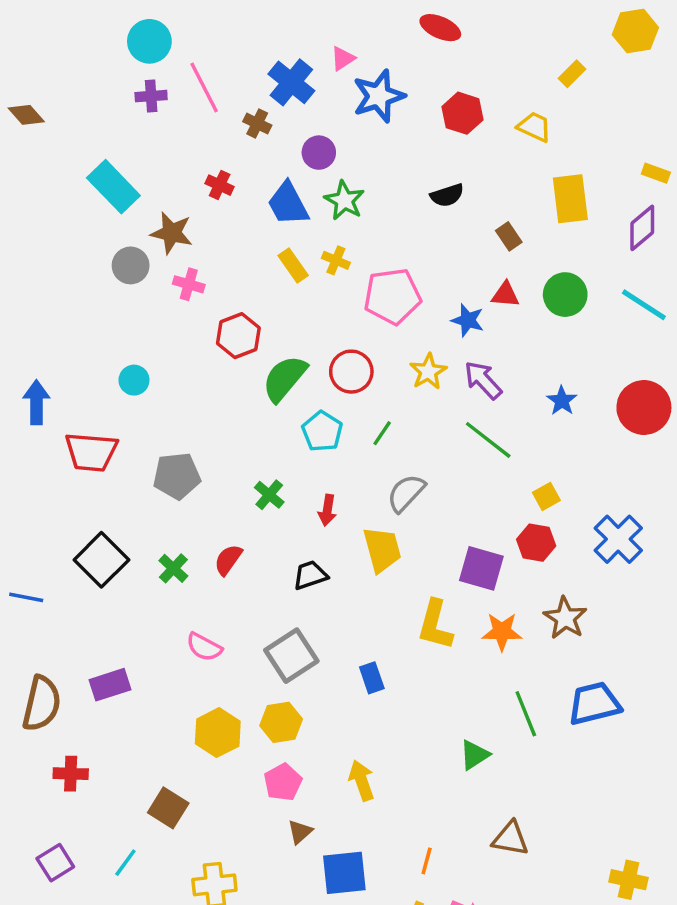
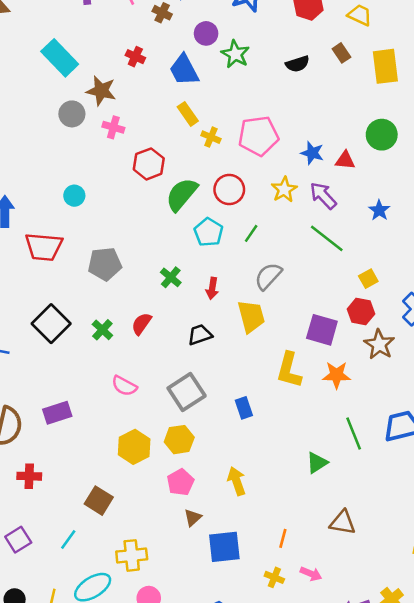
green star: (344, 200) -> (235, 54), moved
brown rectangle: (509, 236) -> (341, 53), moved
yellow cross: (336, 260) -> (211, 137), moved
red triangle: (505, 295) -> (345, 160), moved
brown star: (565, 618) -> (379, 344), moved

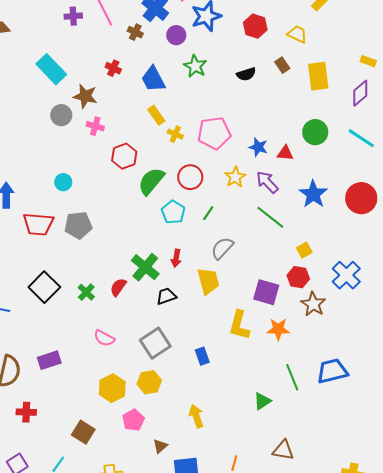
purple circle: (206, 33) -> (176, 35), moved
blue star: (379, 210) -> (313, 194), size x1.6
gray pentagon: (105, 264) -> (78, 225), moved
green cross: (171, 277) -> (145, 267), moved, size x1.6
pink pentagon: (180, 482) -> (133, 420), moved

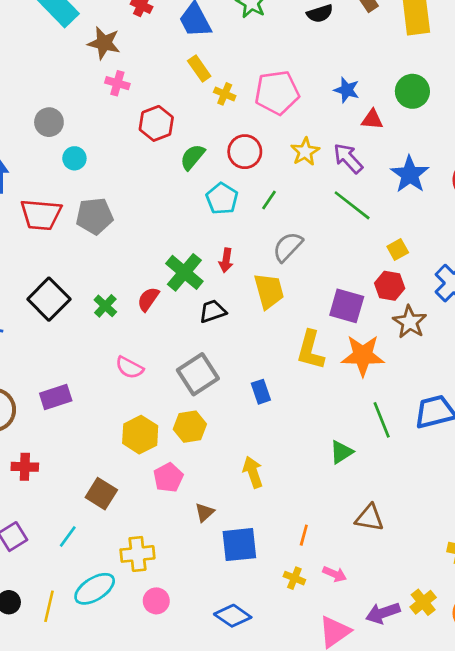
gray circle: (61, 115) -> (49, 122), moved
blue star: (258, 147) -> (347, 90), moved
green semicircle: (151, 181) -> (192, 157), size x0.7
orange star: (278, 329) -> (363, 355), size x1.4

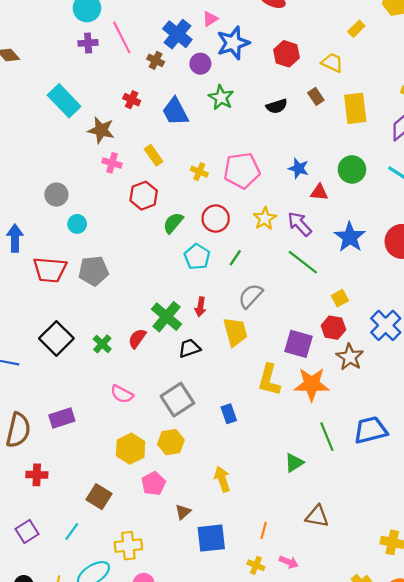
yellow rectangle: (199, 68) -> (153, 155), moved

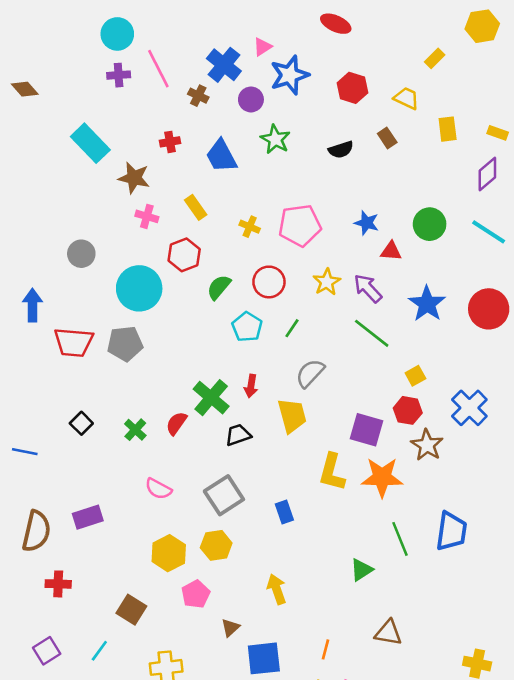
red cross: (132, 100) -> (170, 142), turned -35
yellow rectangle: (355, 108) -> (448, 129), moved, size x0.7
cyan circle: (77, 224) -> (139, 288), moved, size x2.0
black square: (56, 338) -> (81, 423), size x0.6
blue trapezoid: (370, 430) -> (451, 531), turned 112

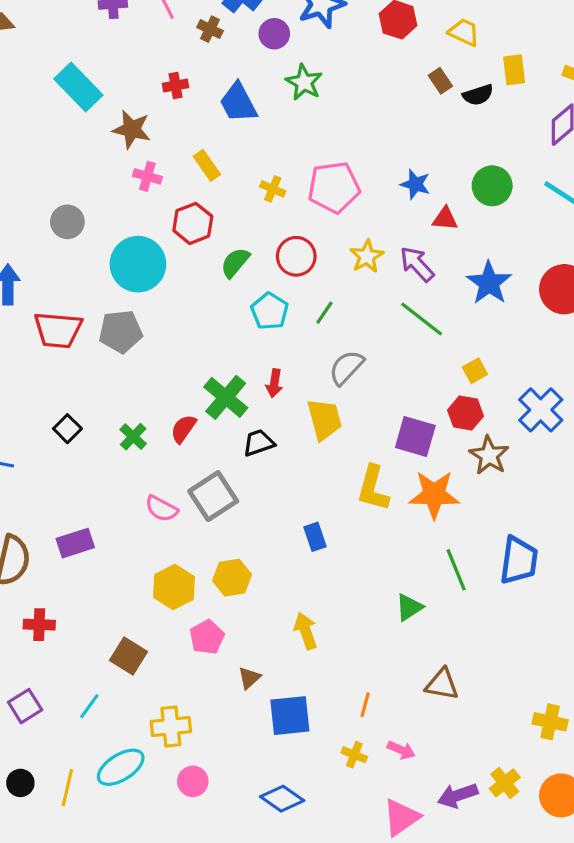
black semicircle: (341, 150) -> (478, 95), moved
gray square: (224, 495) -> (213, 496), moved

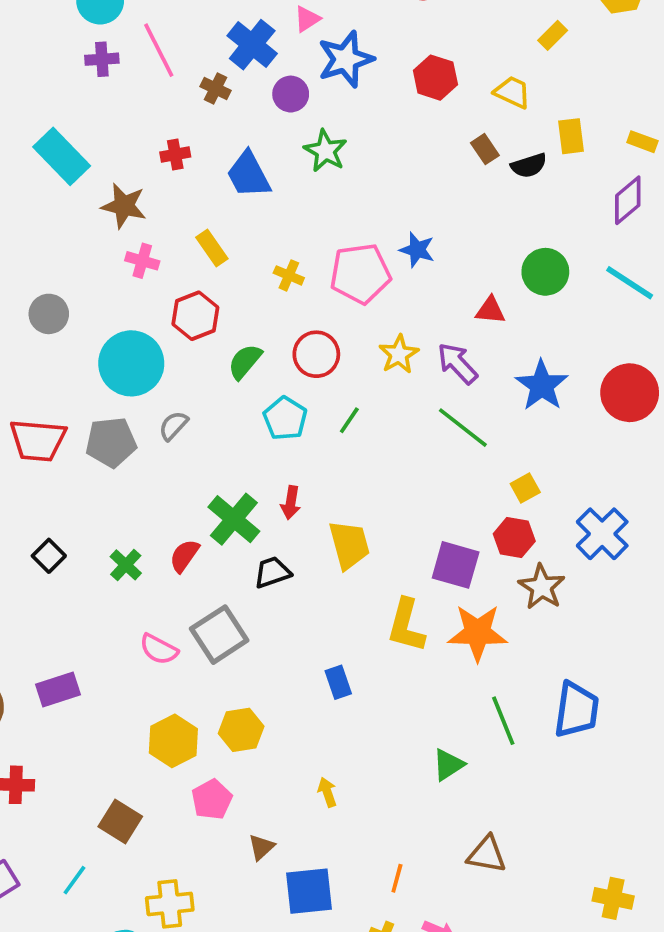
blue star: (415, 184) -> (417, 250), moved
gray semicircle: (346, 368) -> (173, 426), moved, size x0.7
yellow arrow: (306, 631) -> (327, 792), size x0.7

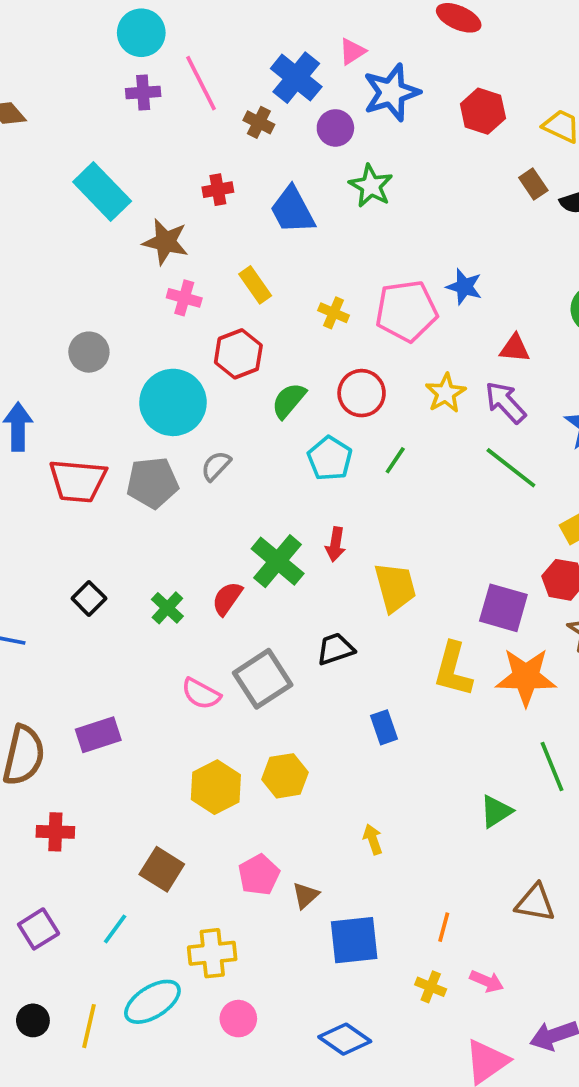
red triangle: (490, 310) -> (515, 348), moved
black trapezoid: (272, 572) -> (335, 649), moved
pink pentagon: (212, 799) -> (259, 875), moved

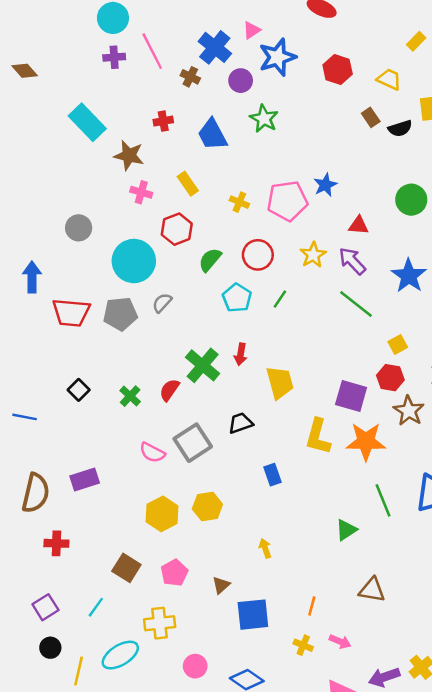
blue star: (464, 287) -> (325, 185), turned 30
pink pentagon: (259, 875) -> (174, 573), moved
pink circle: (238, 1019) -> (195, 666), moved
black circle: (33, 1020) -> (50, 648), moved

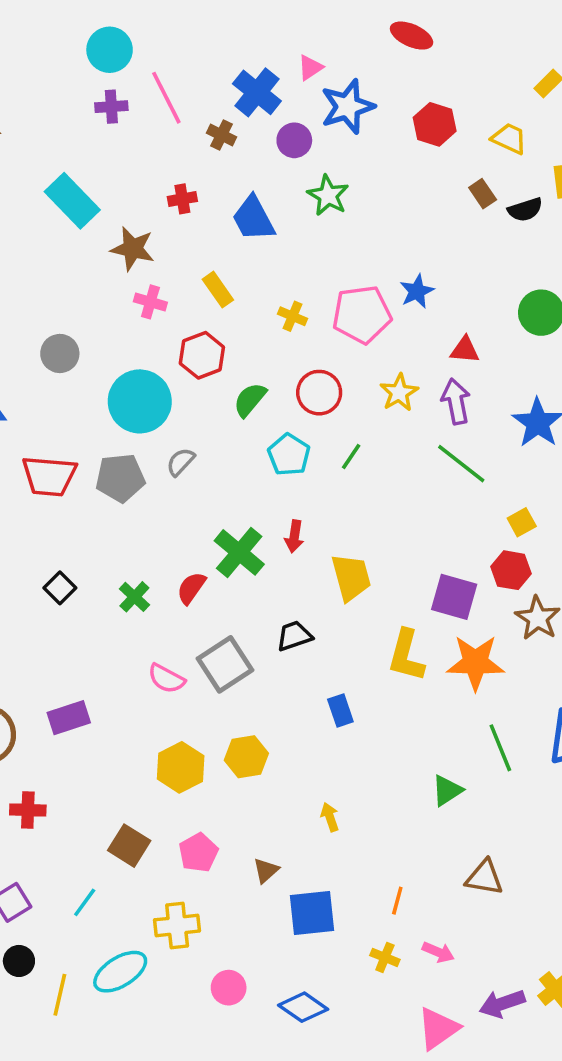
purple arrow: (352, 261) -> (456, 401), turned 32

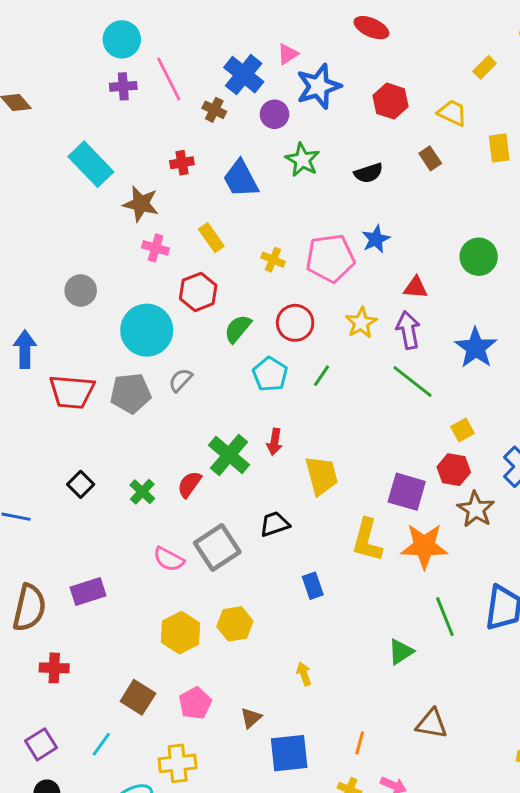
black semicircle: (525, 210) -> (369, 173), moved

